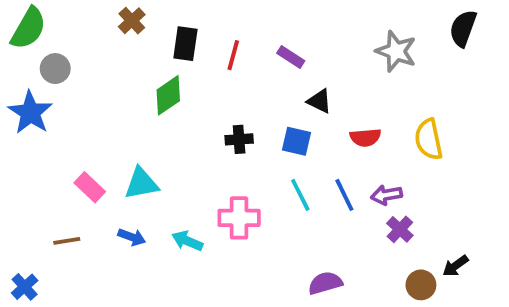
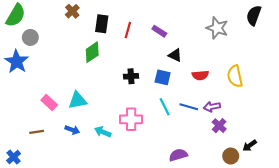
blue line: (344, 195) -> (189, 107), turned -48

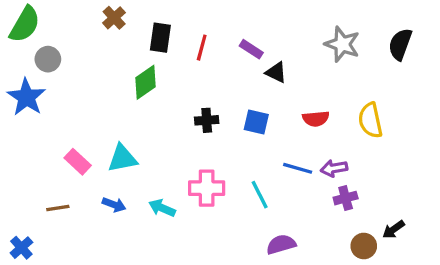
black semicircle: (254, 15) -> (400, 44), moved
black triangle: (175, 55) -> (276, 72), moved
cyan line: (165, 107) -> (260, 195), moved
purple cross: (219, 126) -> (346, 198), turned 32

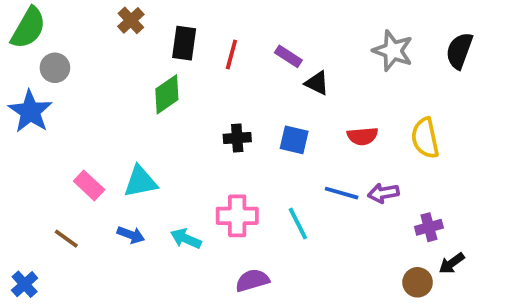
purple cross: (346, 198) -> (429, 227), moved
brown line: (58, 208) -> (66, 239), turned 45
purple semicircle: (281, 244) -> (252, 280), moved

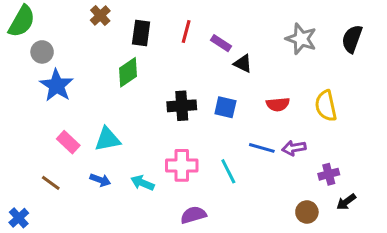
red line: (231, 54) -> (186, 32), moved
blue star: (30, 111) -> (57, 85), moved
black cross: (237, 138) -> (182, 106), size x1.4
brown circle: (418, 282) -> (307, 212), moved

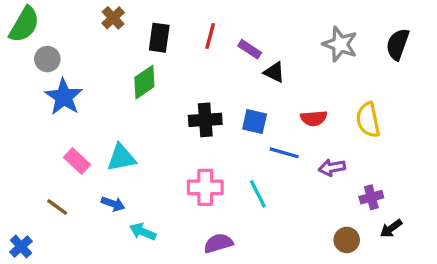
blue line: (262, 148) -> (284, 153), moved
cyan arrow: (142, 183) -> (143, 232), moved

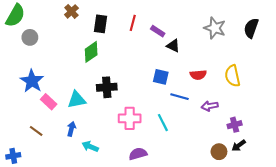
blue star: (64, 97) -> (32, 81), moved
black cross: (205, 120) -> (107, 87), moved
blue arrow: (113, 204) -> (71, 129), turned -96
black arrow: (391, 228) -> (239, 145), moved
blue cross: (21, 247) -> (13, 156), turned 32

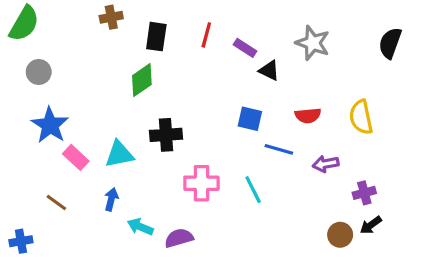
brown cross: (71, 11) -> (111, 17), turned 32
gray star: (215, 28) -> (313, 43), moved
gray circle: (30, 37) -> (39, 72), moved
purple semicircle: (138, 154) -> (179, 238), moved

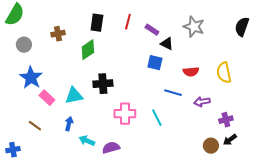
brown cross: (111, 17) -> (58, 34), moved
blue square: (250, 119) -> (155, 63), moved

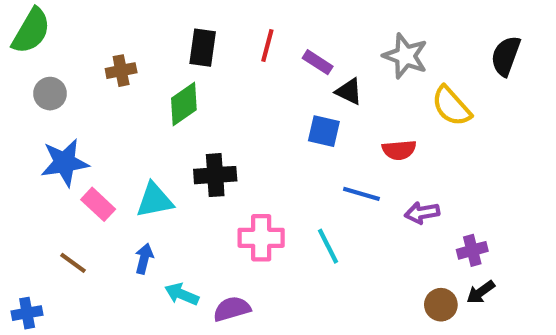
yellow semicircle: (224, 73) -> (451, 106), moved, turned -30
blue star: (31, 78) -> (65, 163), turned 30

